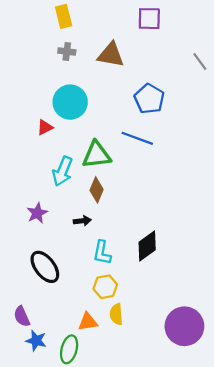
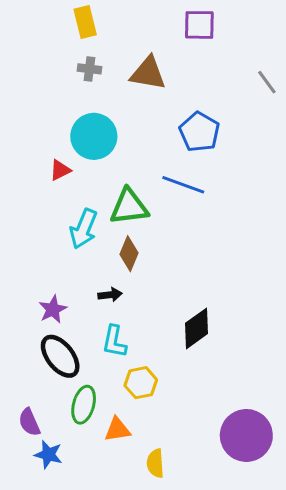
purple star: (37, 213) -> (53, 309), moved
cyan L-shape: (102, 253) -> (114, 342), moved
yellow semicircle: (116, 314) -> (155, 463), moved
green ellipse: (69, 349) -> (84, 405), moved

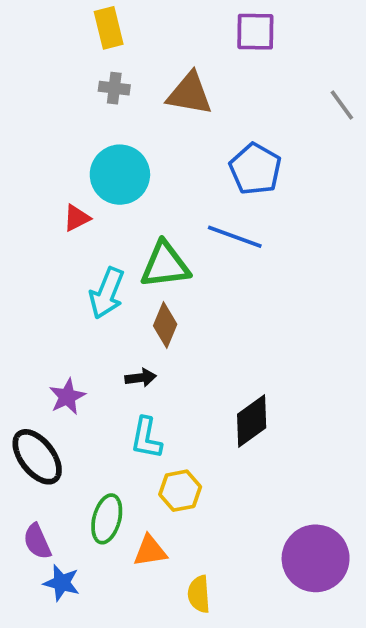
black ellipse: (60, 356) -> (37, 457), moved

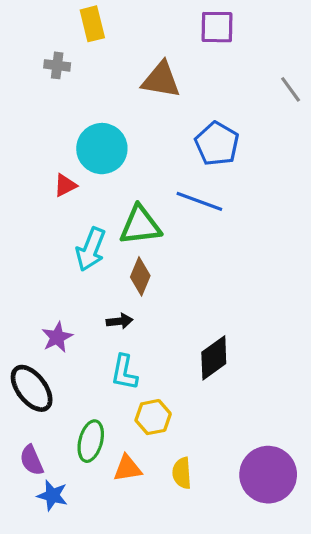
gray cross: (114, 88) -> (57, 65), moved
yellow semicircle: (199, 594) -> (182, 473), moved

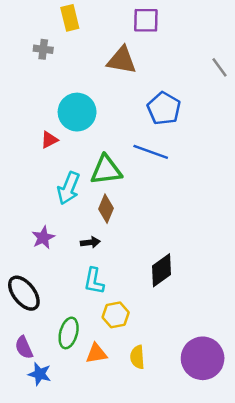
purple square: (217, 27) -> (146, 20), moved
purple star: (57, 337) -> (43, 238), moved

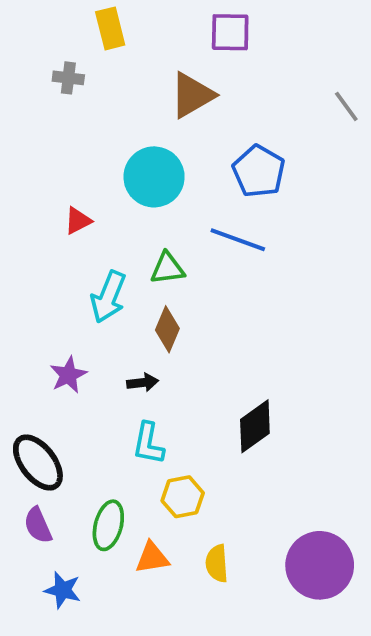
brown triangle: (122, 60) -> (192, 95), turned -40
cyan circle: (77, 112) -> (154, 177), moved
green triangle: (106, 170) -> (167, 268), size x0.7
purple semicircle: (24, 347) -> (38, 525), moved

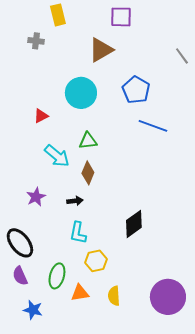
blue line: (238, 240) -> (153, 126), moved
cyan arrow: (108, 297) -> (57, 156), turned -72

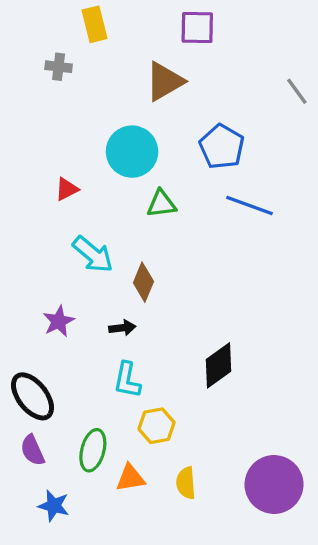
green triangle: (88, 141) -> (161, 204), moved

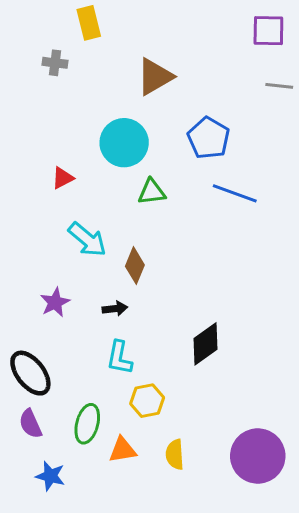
purple square: (197, 28) -> (268, 31), moved
gray line: (297, 91) -> (279, 86), turned -48

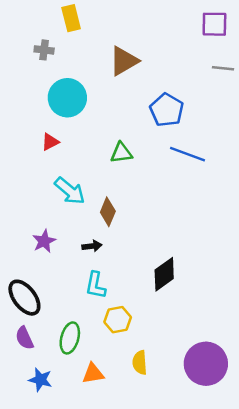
cyan circle: (124, 143) -> (67, 98), moved
orange triangle: (123, 450) -> (93, 374), moved

